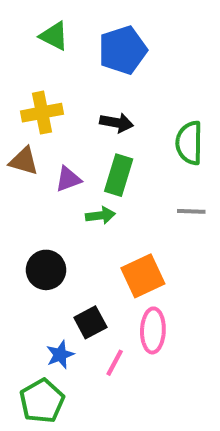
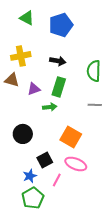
orange square: (143, 276) -> (71, 137), turned -35
pink ellipse: (153, 330) -> (76, 164), turned -70
green pentagon: (42, 401) -> (33, 198), moved

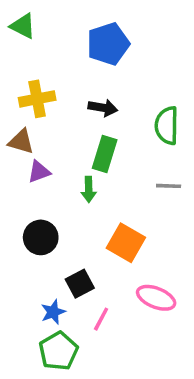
green triangle: (27, 18) -> (23, 26), moved
purple triangle: (34, 89) -> (39, 172), moved
green arrow: (50, 107) -> (89, 189), turned 96
pink ellipse: (76, 164) -> (156, 298), moved

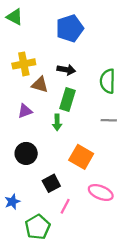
brown triangle: (21, 142) -> (40, 85), moved
blue star: (53, 312) -> (12, 202), moved

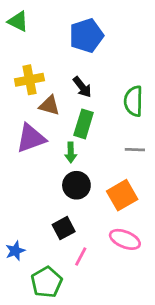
black arrow: (66, 70) -> (82, 87), turned 42
purple triangle: (25, 111) -> (31, 138), size x1.6
black circle: (26, 153) -> (76, 185), moved
orange square: (81, 157) -> (122, 195), moved, turned 30

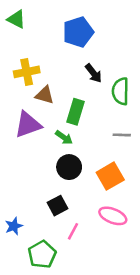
black arrow: (82, 87) -> (93, 73), moved
green arrow: (71, 152) -> (64, 137), turned -54

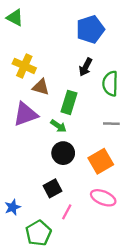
blue pentagon: (78, 32) -> (90, 29), moved
yellow cross: (27, 72) -> (24, 66), turned 35
black arrow: (93, 73) -> (86, 67), turned 66

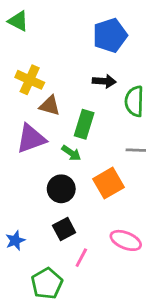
black arrow: (86, 67) -> (104, 81), turned -114
black circle: (63, 153) -> (61, 189), moved
orange square: (101, 161) -> (109, 183), moved
blue star: (13, 207) -> (15, 240), moved

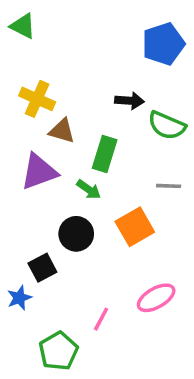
blue pentagon: (110, 35) -> (163, 44), moved
green semicircle: (134, 101) -> (167, 126), turned -68
black square: (64, 229) -> (42, 268), moved
pink ellipse: (126, 240) -> (156, 298), turned -52

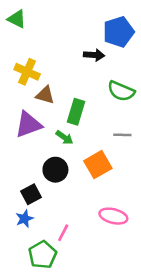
black arrow: (129, 101) -> (94, 55), moved
blue star: (19, 298) -> (24, 219), moved
pink ellipse: (156, 298) -> (113, 216), turned 44
pink line: (101, 319) -> (63, 233), moved

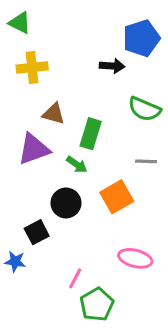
yellow cross: (27, 72) -> (32, 67), moved, turned -30
blue star: (24, 219) -> (15, 261), moved, turned 30
green pentagon: (43, 255) -> (97, 305), moved

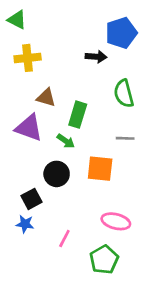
green semicircle: (144, 109) -> (124, 94), turned 52
purple triangle: (34, 149) -> (29, 128), turned 40
orange square: (117, 197) -> (100, 169), turned 36
blue star: (15, 261) -> (25, 224), moved
green pentagon: (97, 305) -> (104, 260), moved

